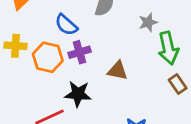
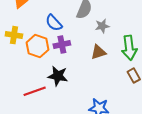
gray star: (148, 22) -> (102, 26), moved
brown triangle: (118, 71) -> (98, 52), moved, turned -35

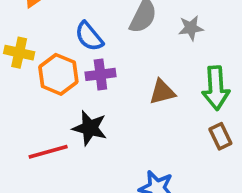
gray star: (102, 26) -> (191, 28), moved

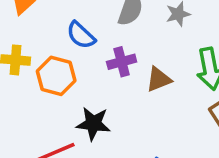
purple cross: (100, 74) -> (122, 62), moved

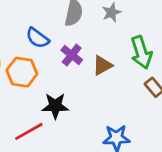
purple cross: (122, 62) -> (72, 55), turned -30

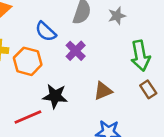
brown triangle: (102, 65) -> (103, 91), moved

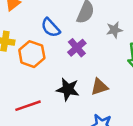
gray star: (117, 16) -> (114, 30), moved
black star: (55, 96) -> (68, 89), moved

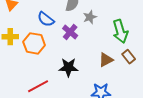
gray star: (114, 30) -> (90, 17), moved
brown triangle: (99, 87) -> (106, 60), moved

